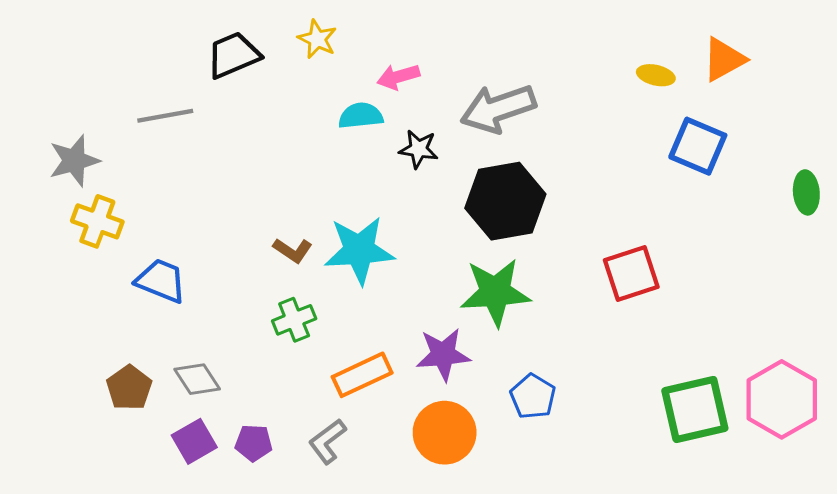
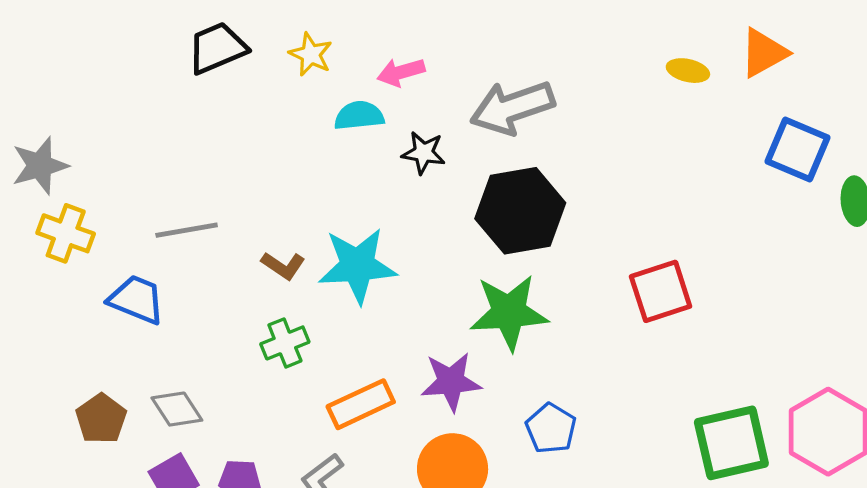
yellow star: (317, 39) -> (311, 54), moved
gray line: (165, 116) -> (187, 230), moved
blue square: (698, 146) -> (798, 150), moved

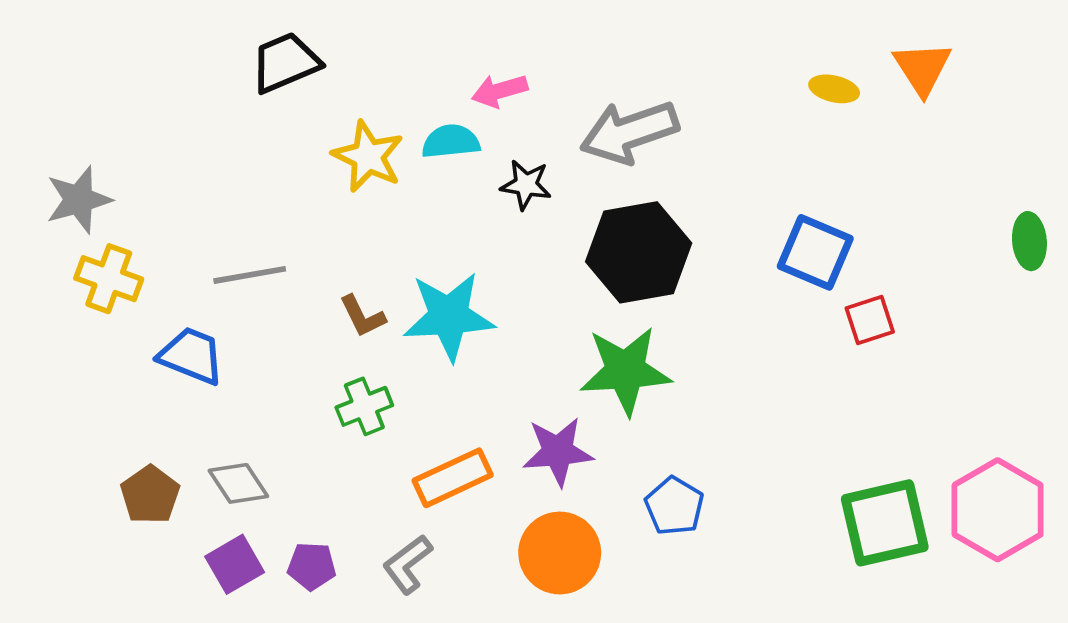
orange triangle: (764, 53) -> (922, 68), turned -34
yellow star: (311, 54) -> (368, 157), moved, size x1.4
blue square: (798, 150) -> (815, 252), moved
brown L-shape: (283, 266) -> (362, 316), turned 30
red square: (661, 291) -> (870, 320), moved, size x0.7

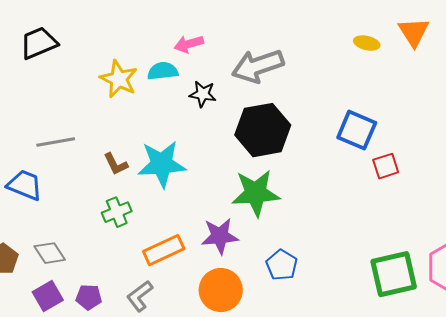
black trapezoid: (285, 63) -> (39, 43), moved

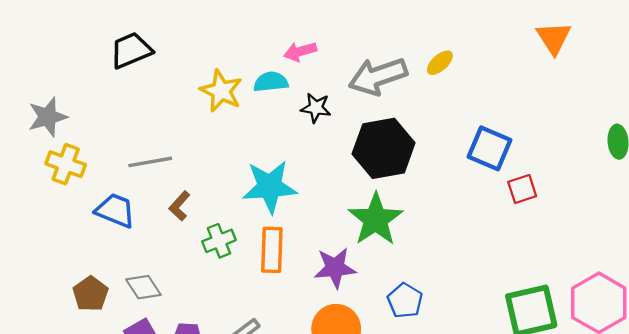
yellow ellipse: (367, 43) -> (440, 63), moved, turned -55
brown L-shape: (116, 164) -> (179, 206), moved, turned 68
green star: (256, 193) -> (376, 219), turned -30
orange rectangle: (164, 250) -> (272, 250), moved, turned -63

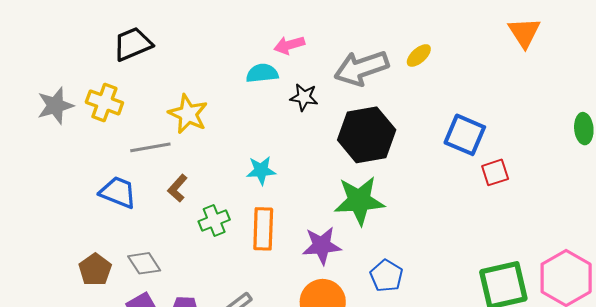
yellow star: (221, 91) -> (188, 114), moved
yellow cross: (66, 164) -> (104, 102), moved
cyan star: (270, 187) -> (261, 170), size x0.6
green star: (376, 219) -> (359, 201), turned 30

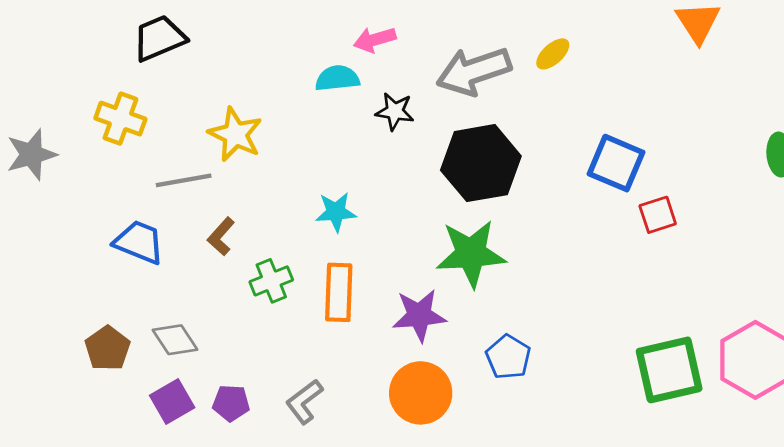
gray star: (55, 106) -> (31, 154), moved

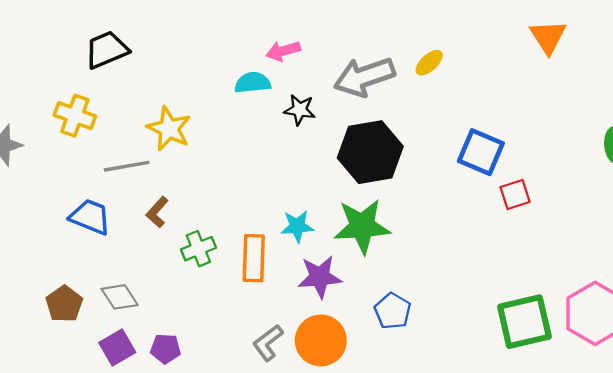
cyan star: (336, 212) -> (297, 226), moved
gray L-shape: (304, 402) -> (268, 343), moved

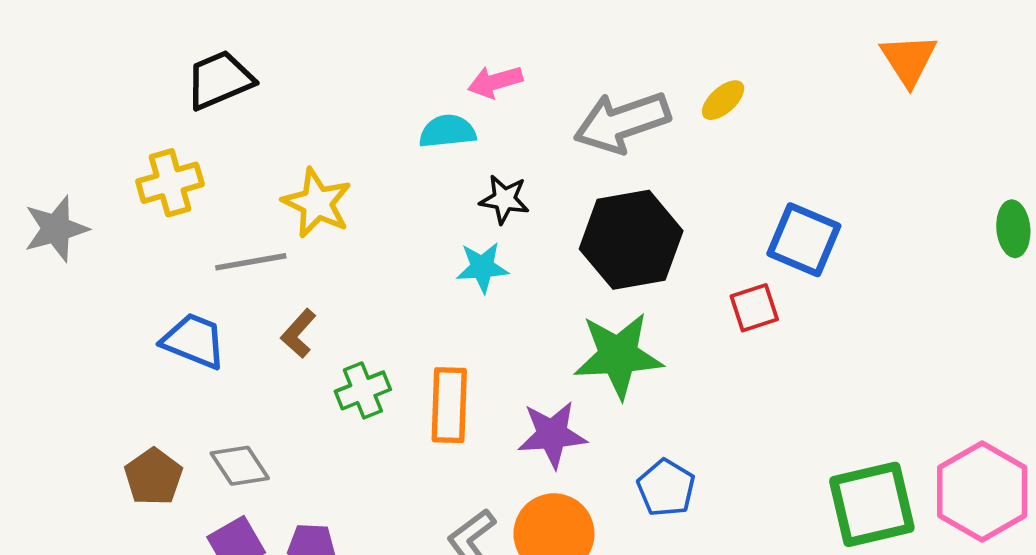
black star: (300, 110) -> (504, 199), moved
yellow cross: (75, 116) -> (170, 183), turned -36
red square: (515, 194) -> (754, 308), moved
cyan star: (297, 226) -> (482, 267), moved

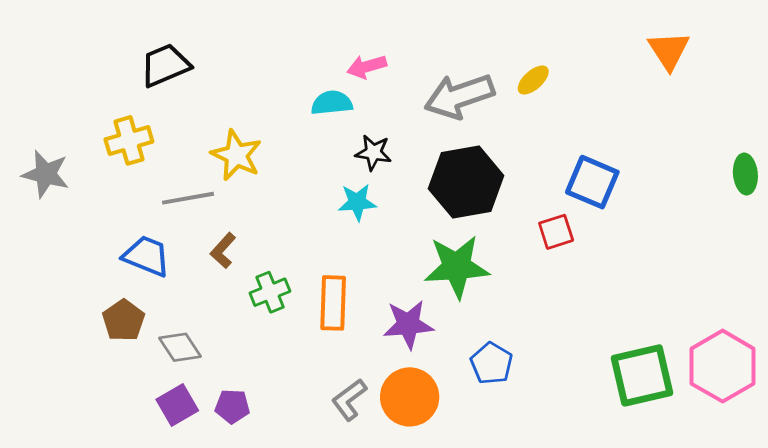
gray star: (56, 229) -> (46, 174), turned 30
brown pentagon: (153, 477) -> (124, 320), moved

